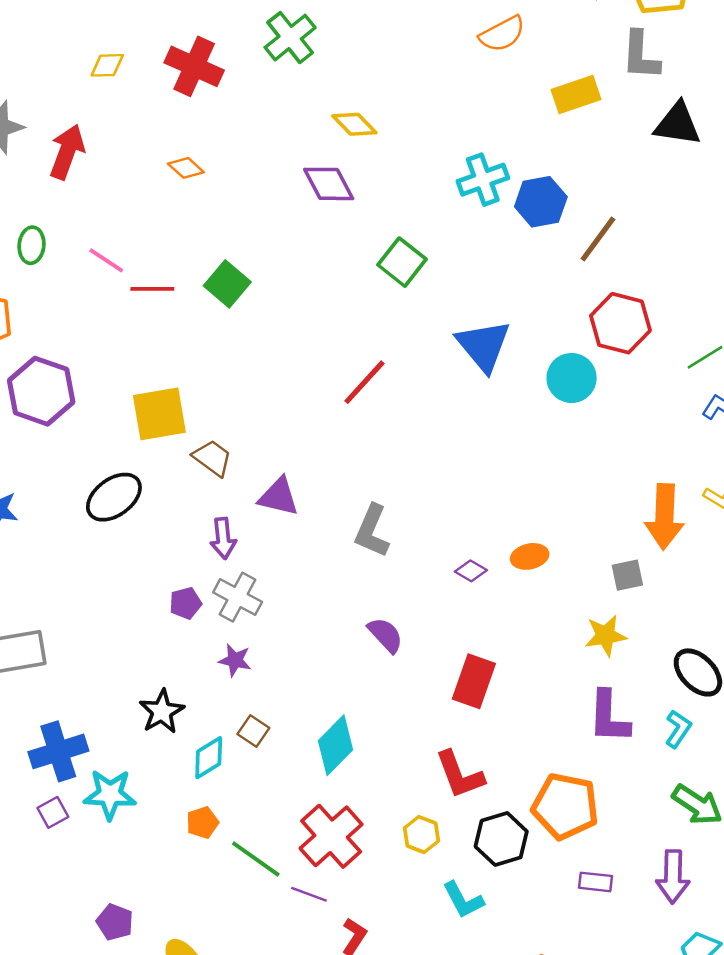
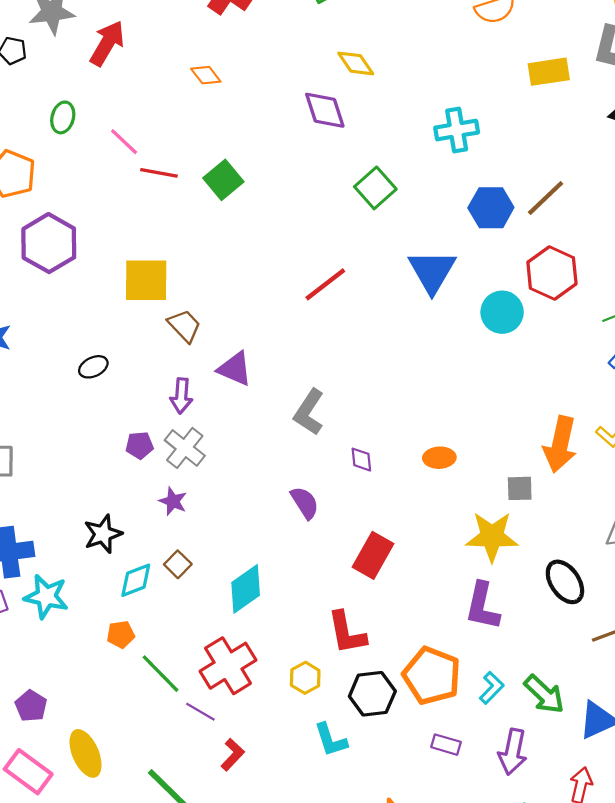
blue hexagon: (541, 202) -> (491, 208), moved
black ellipse: (114, 497) -> (93, 367), moved, size x0.6
purple diamond: (471, 571) -> (361, 460), moved, turned 44
yellow star: (606, 636) -> (492, 536), size x1.4
cyan L-shape: (678, 729) -> (492, 688), moved

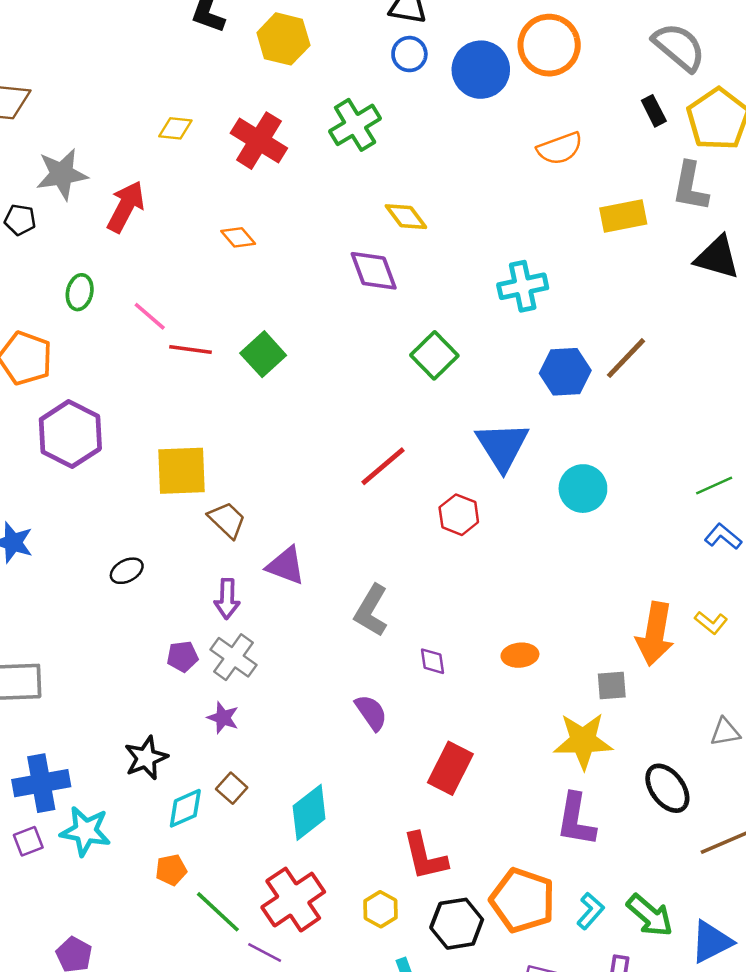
red hexagon: (552, 273) -> (459, 515), moved, size x0.7

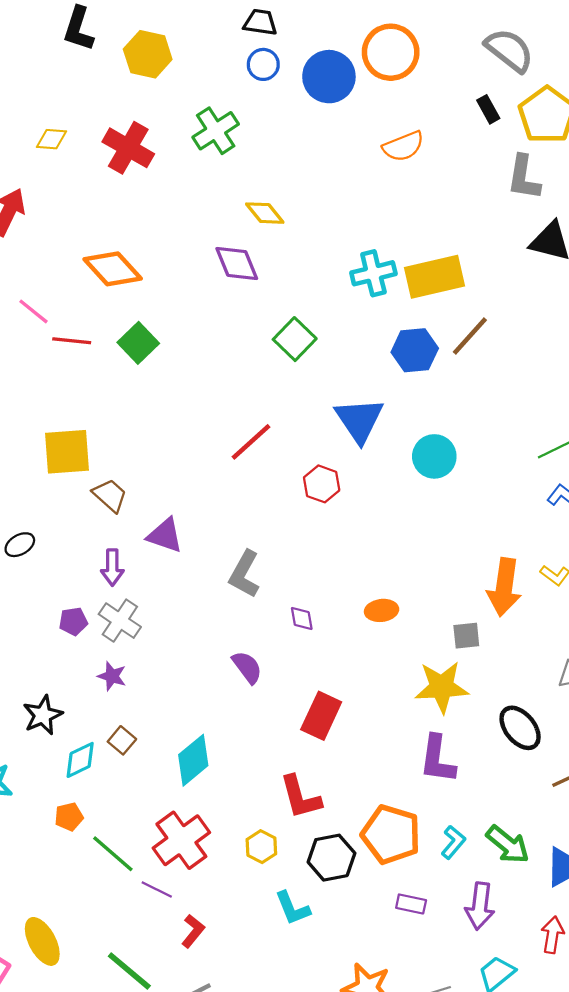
yellow rectangle: (623, 216) -> (434, 277), moved, size x1.4
orange diamond: (238, 237) -> (113, 269), moved, size x1.8

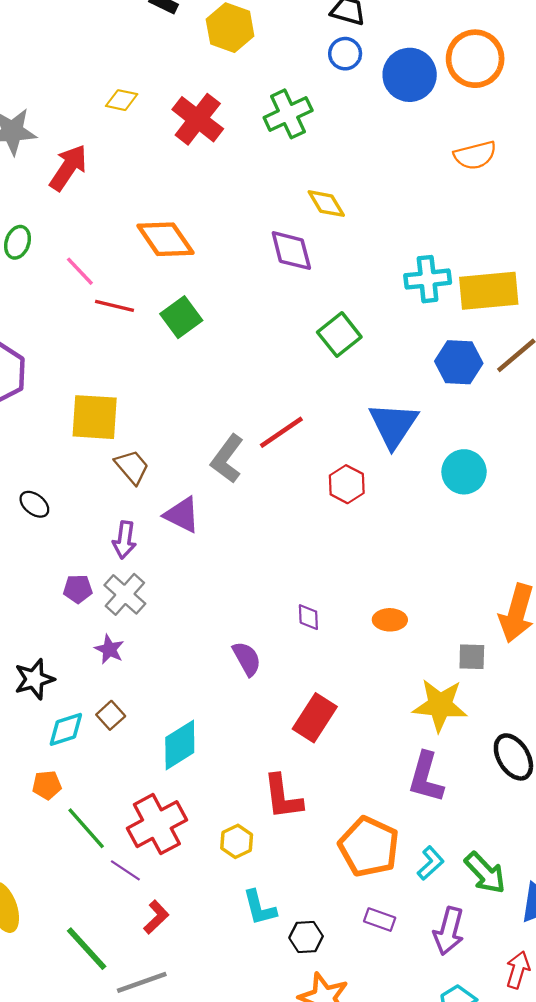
black ellipse: (20, 545) -> (34, 504), turned 60
gray L-shape: (244, 574) -> (227, 459), moved
black hexagon: (331, 858) -> (306, 937), moved, size x0.7

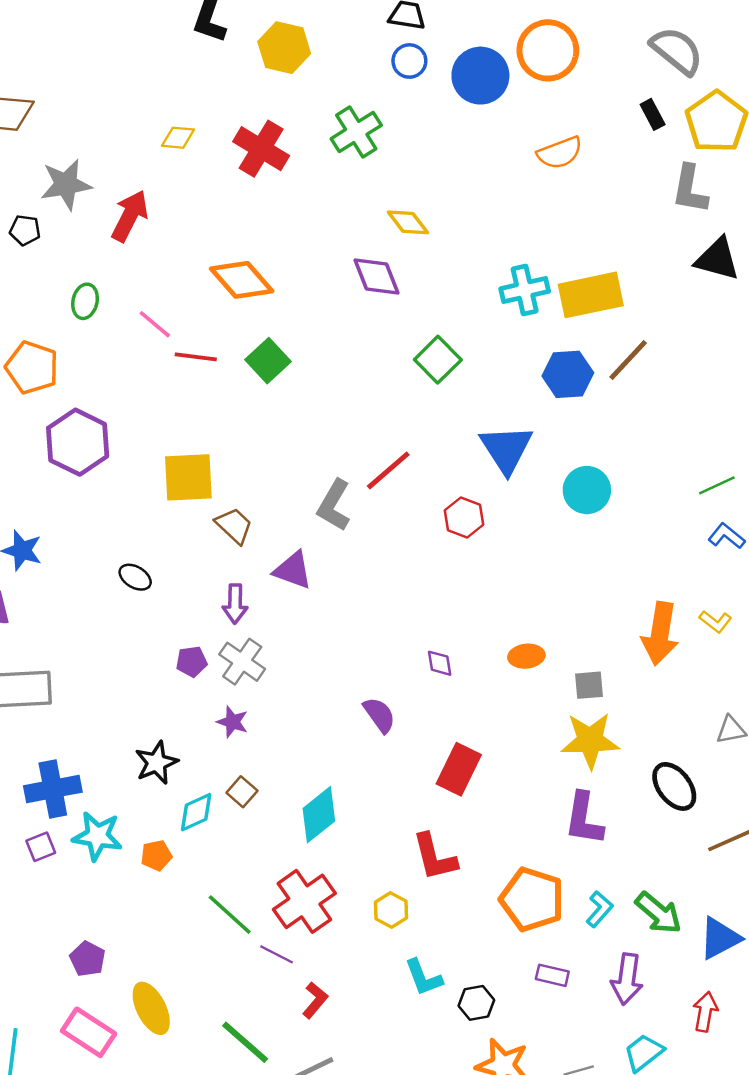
gray square: (472, 657) -> (589, 685), moved
orange pentagon: (47, 785) -> (156, 855), moved

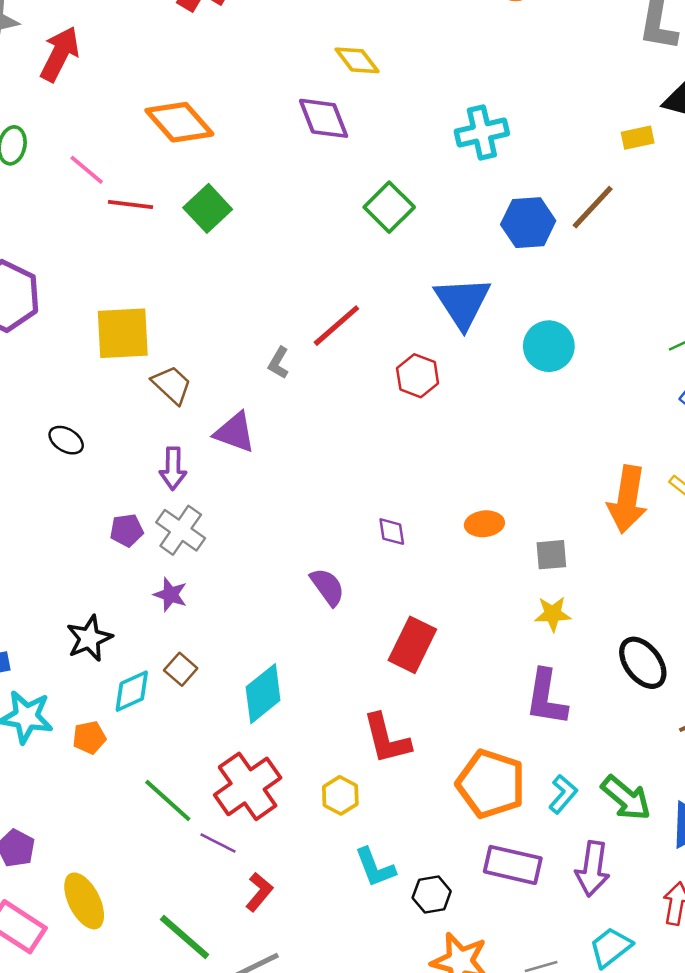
yellow rectangle: (591, 295) -> (638, 138), moved, size x0.5
gray L-shape: (334, 505) -> (279, 363), size x0.6
yellow star: (590, 741) -> (553, 614), size x0.6
purple rectangle: (552, 975) -> (513, 865), size x1.6

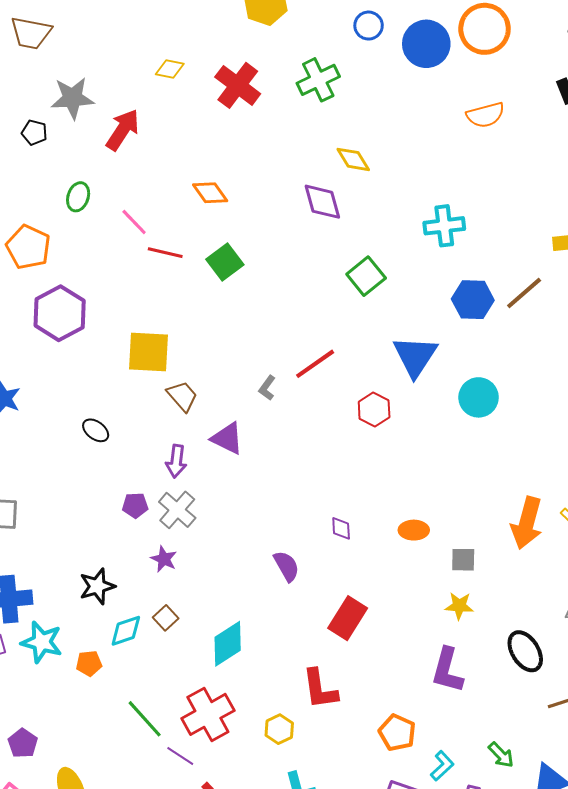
orange diamond: (179, 122) -> (210, 193), size x0.7
orange pentagon: (491, 784) -> (397, 733), size x0.7
cyan L-shape: (563, 794) -> (442, 766), moved
green arrow: (626, 798) -> (501, 755), size x0.7

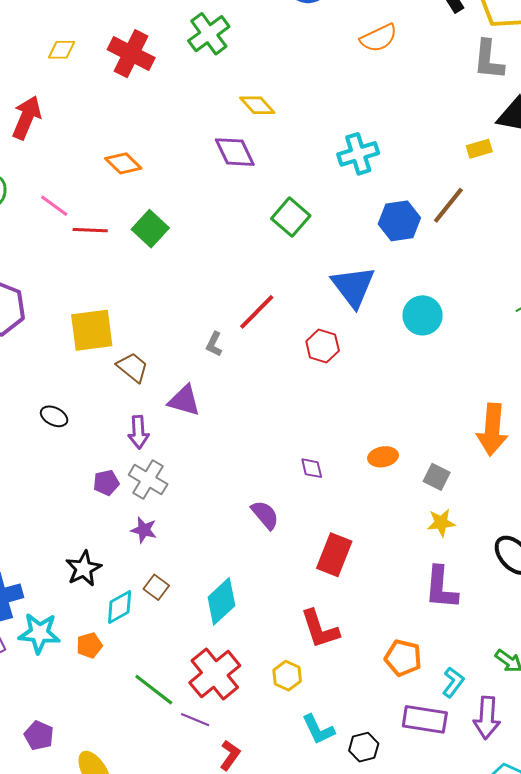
gray square: (463, 560) -> (437, 477), turned 36

